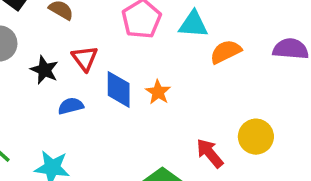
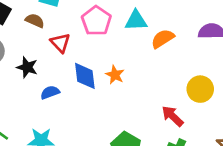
red triangle: (85, 58) -> (60, 43), moved
yellow circle: (256, 137) -> (200, 89), moved
red arrow: (210, 153) -> (173, 116), moved

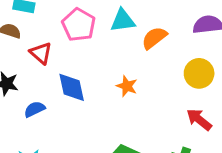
orange star: (115, 75) -> (127, 86), moved
yellow circle: (200, 89) -> (199, 73), moved
red arrow: (173, 116) -> (199, 120), moved

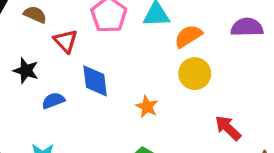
yellow circle: (199, 73) -> (195, 74), moved
orange star: (127, 86) -> (147, 107), moved

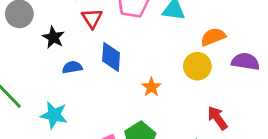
purple semicircle: (247, 27) -> (245, 61), moved
orange semicircle: (188, 36) -> (213, 37), moved

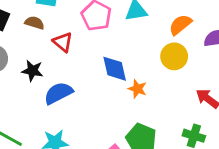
blue diamond: (111, 57) -> (115, 69), moved
blue semicircle: (72, 67) -> (58, 93), size x1.5

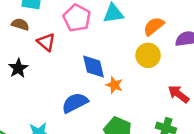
black star: (32, 71) -> (18, 68), turned 30
blue semicircle: (58, 93) -> (75, 103), moved

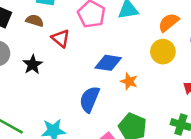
blue diamond: (93, 67) -> (108, 63), turned -68
blue semicircle: (75, 103) -> (90, 99), turned -40

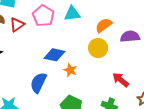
red triangle: (61, 38) -> (17, 25), moved, turned 42

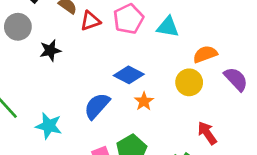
purple semicircle: (130, 37) -> (236, 79), turned 36

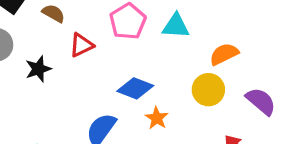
red triangle: (90, 21) -> (81, 45), moved
purple semicircle: (236, 79) -> (261, 101), moved

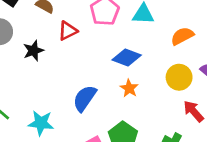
blue diamond: (135, 88) -> (127, 57), moved
yellow circle: (208, 90) -> (179, 77), moved

